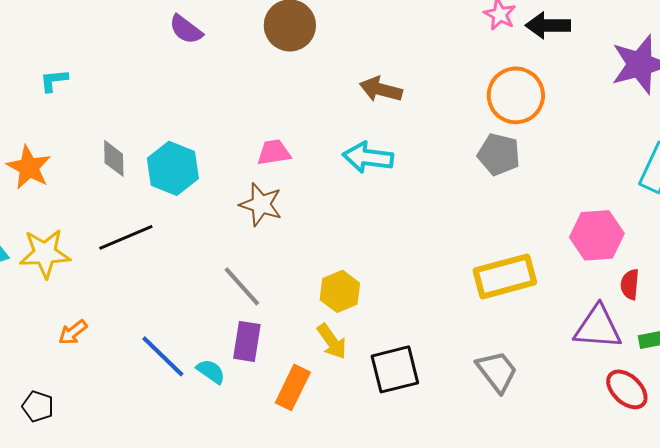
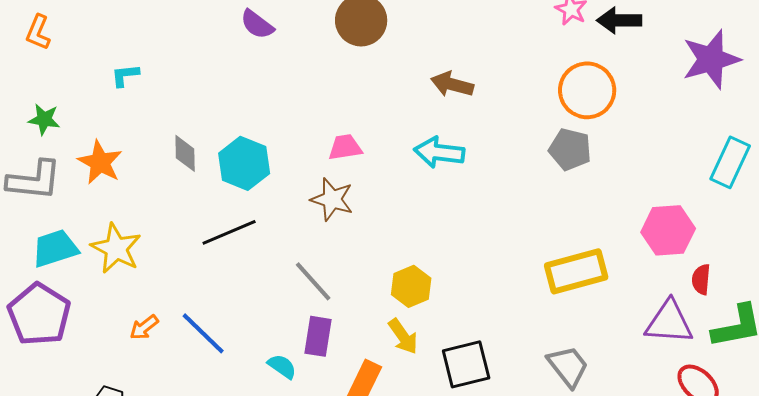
black line: (126, 237) -> (229, 232), moved
yellow star: (45, 253) -> (116, 248), turned 30
blue line: (163, 356) -> (203, 333), moved

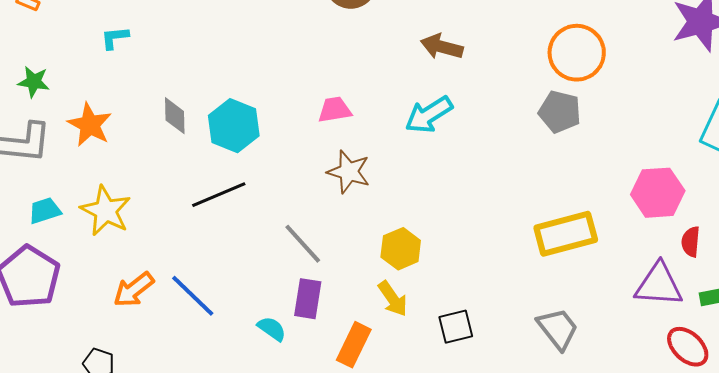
cyan arrow: (439, 152) -> (429, 115), turned -39
brown star: (332, 199) -> (349, 172), moved
cyan trapezoid: (55, 248) -> (45, 211), size x0.7
orange arrow: (144, 327) -> (134, 290), size x1.4
black square: (466, 364) -> (456, 327), size x0.7

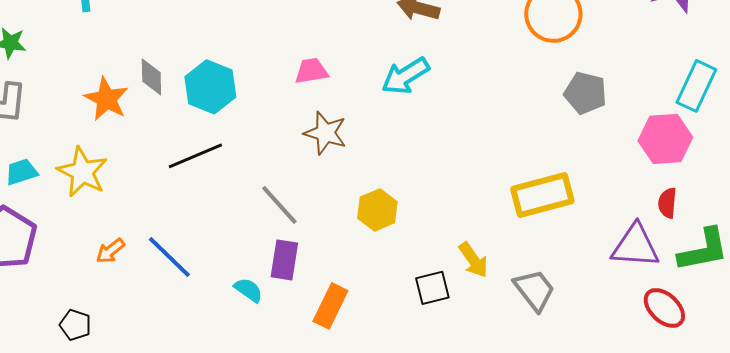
gray pentagon: (560, 112) -> (585, 93), moved
orange star: (90, 125) -> (106, 99), moved
pink hexagon: (658, 193) -> (665, 139), moved
orange arrow: (134, 290) -> (110, 251), size x0.7
yellow arrow: (393, 299) -> (473, 260), moved

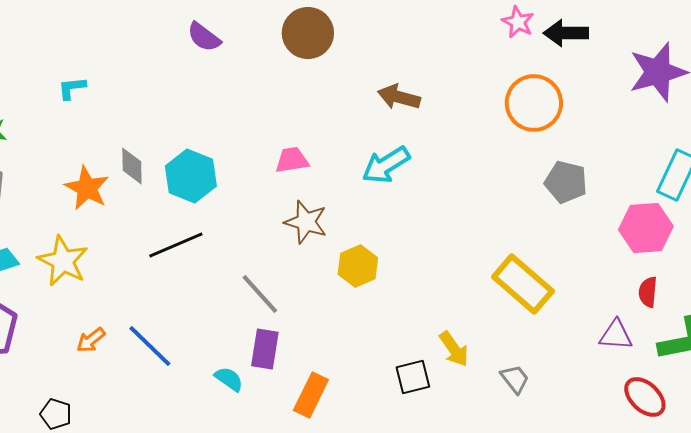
yellow rectangle: (542, 195) -> (523, 284), turned 56
yellow hexagon: (377, 210) -> (358, 266), moved
purple triangle: (635, 246) -> (616, 335), size x0.7
gray trapezoid: (534, 290) -> (515, 379), size x0.7

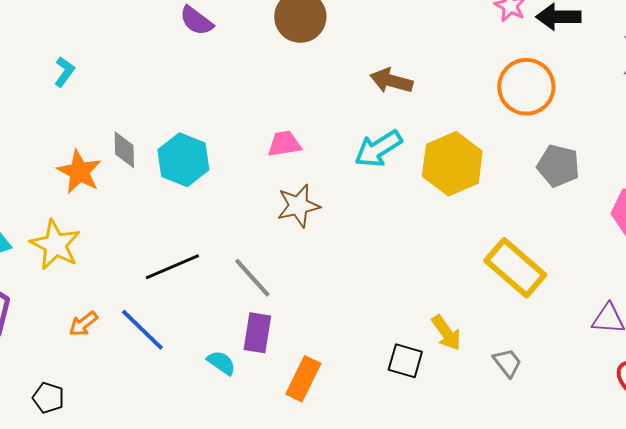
cyan L-shape: (72, 88) -> (64, 72), turned 132
brown star: (306, 222) -> (298, 206), turned -30
black line: (176, 245) -> (172, 267), moved
yellow hexagon: (358, 266) -> (452, 164), moved, size x1.5
black square: (413, 377) -> (405, 361), turned 30

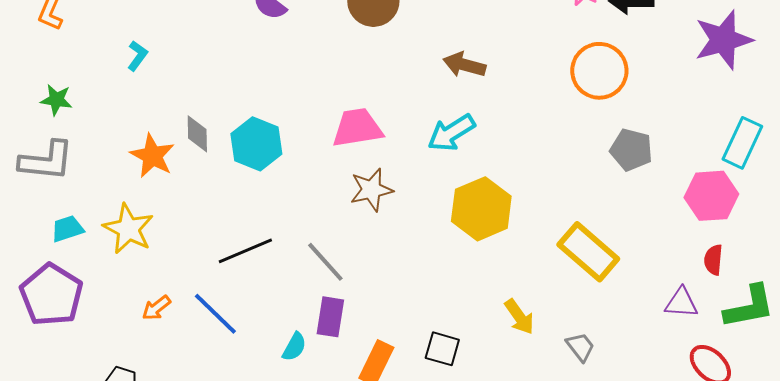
pink trapezoid: (284, 144) -> (357, 128), size x1.5
yellow hexagon: (452, 164) -> (481, 209), moved
black square: (405, 361) -> (442, 349), moved
cyan semicircle: (221, 363) -> (294, 347), turned 84

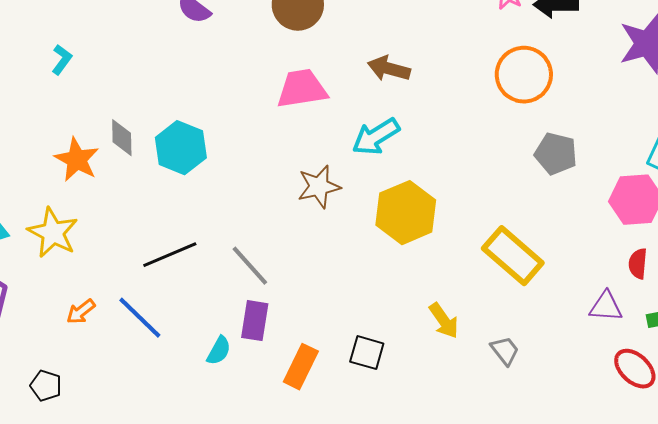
pink trapezoid: (357, 128) -> (302, 89), moved
brown star: (371, 190) -> (319, 187), moved

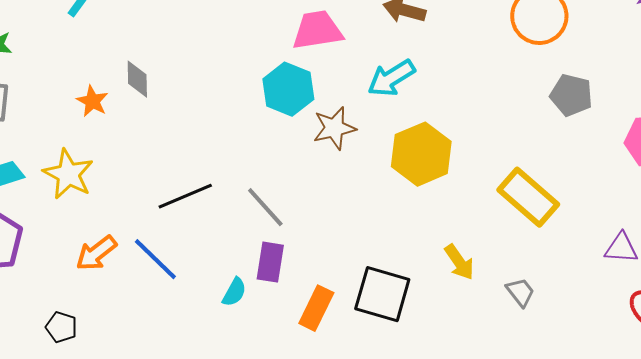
cyan hexagon: (181, 148) -> (288, 89), moved
orange star: (77, 160) -> (92, 101), size x0.7
orange arrow: (81, 312) -> (96, 253), size x1.4
black square: (367, 353) -> (382, 294), size x1.6

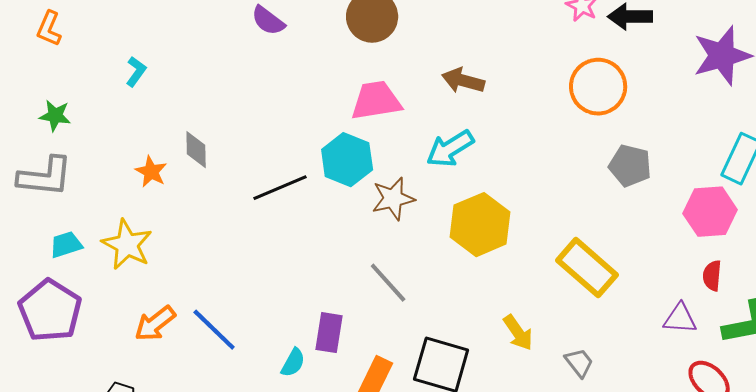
black line: (185, 196) -> (280, 188), moved
gray line: (265, 207) -> (388, 283), moved

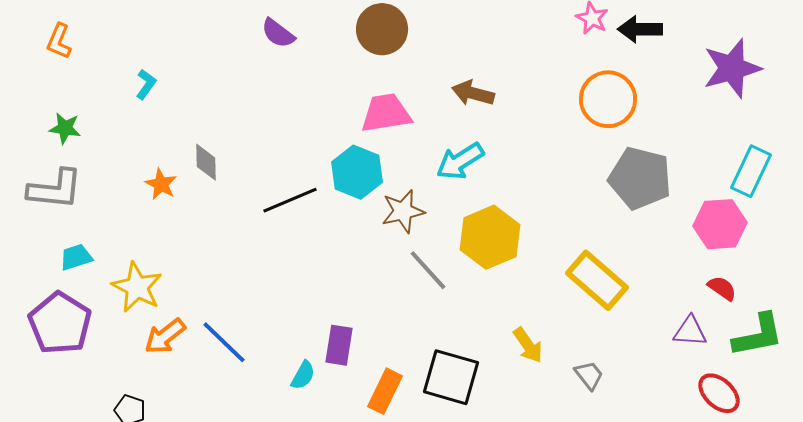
gray pentagon: (630, 166) -> (640, 178), size x1.5
yellow star: (127, 245) -> (137, 287), moved
red semicircle: (712, 276) -> (722, 288), turned 120
gray line: (388, 283) -> (428, 270), moved

